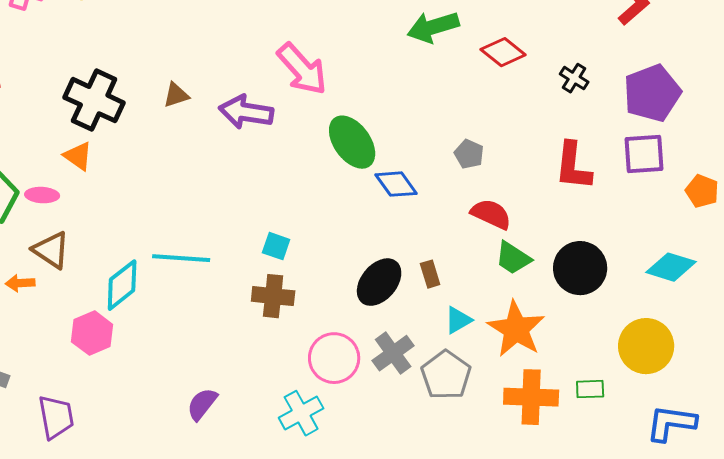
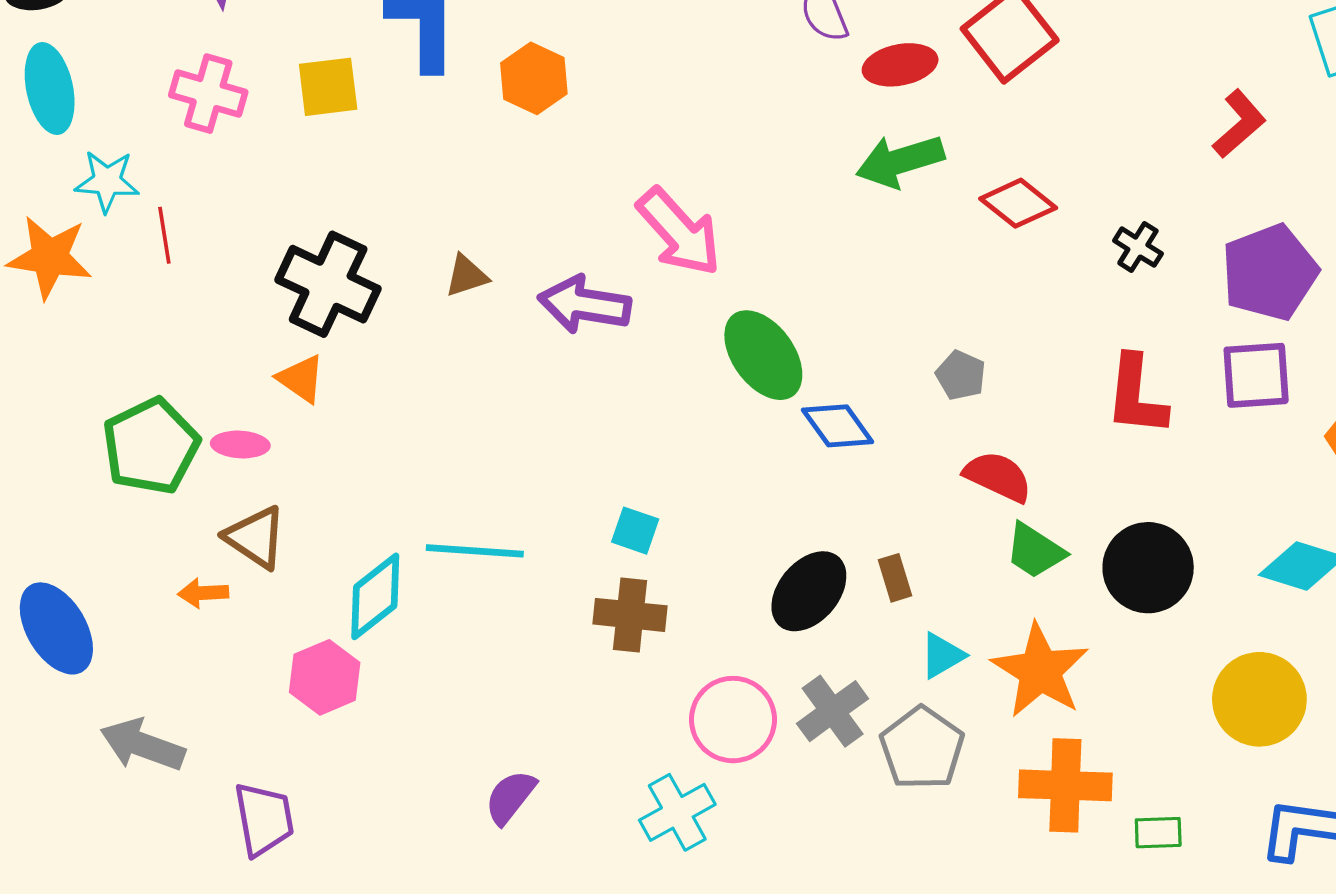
green rectangle: (590, 389) -> (1158, 833), moved

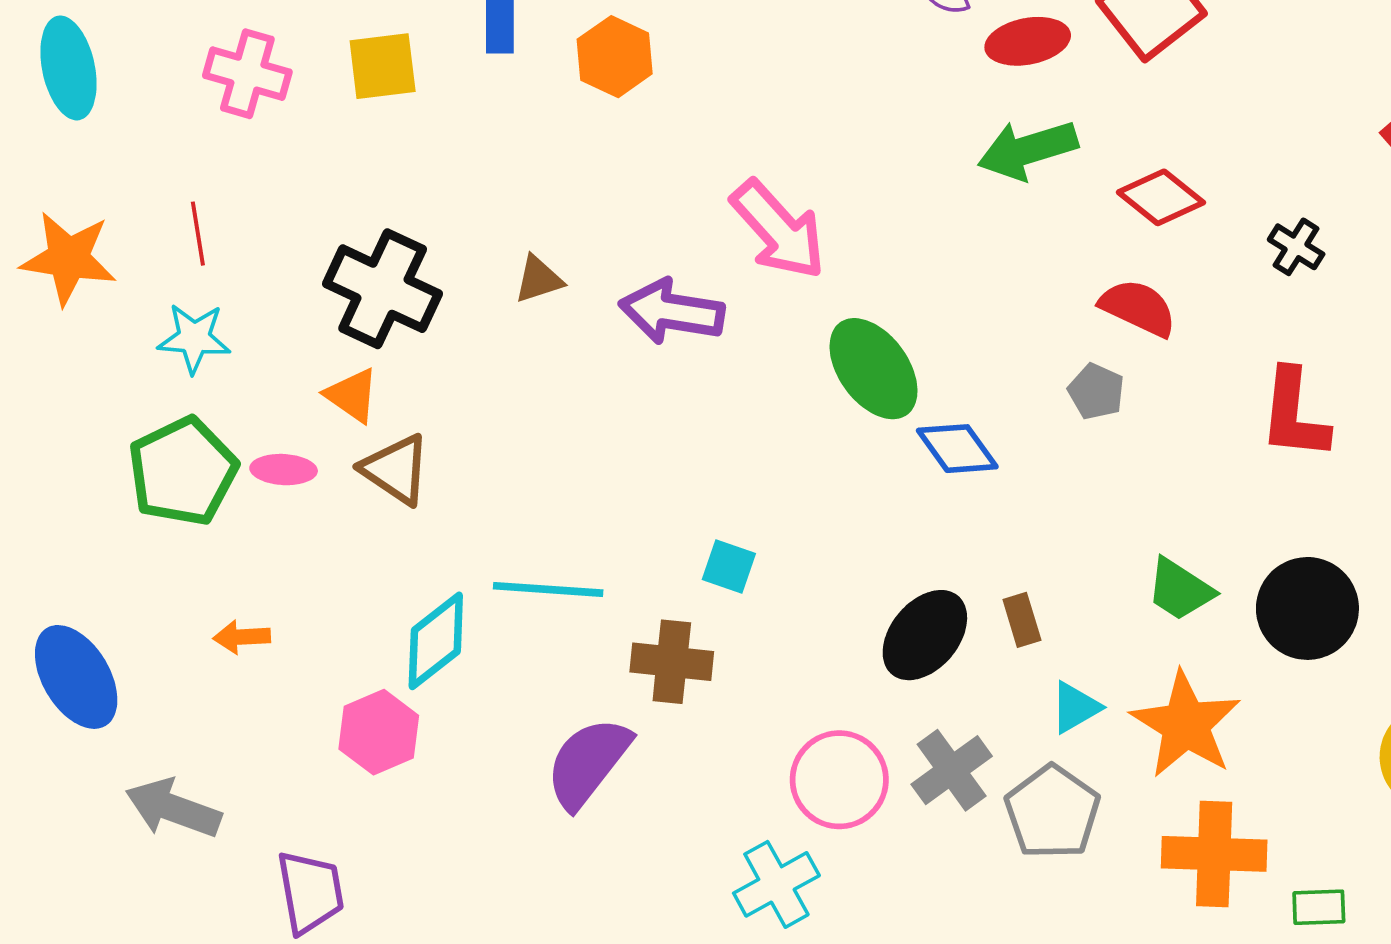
cyan star: (107, 181) -> (194, 338), moved
red semicircle: (998, 477) -> (1138, 308), moved
brown triangle: (255, 537) -> (396, 470), moved
brown cross: (630, 615) -> (672, 662), moved
purple semicircle: (510, 797) -> (588, 763), moved, size x1.5

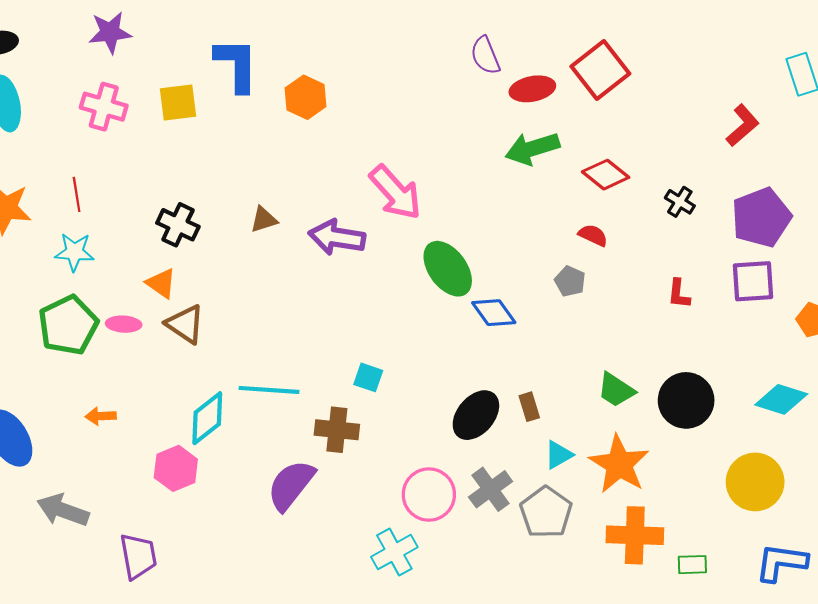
black cross: (383, 289) -> (178, 225), size x0.7
red semicircle: (1138, 308) -> (593, 235), size x0.7
red L-shape: (1294, 414) -> (679, 294), size x0.6

